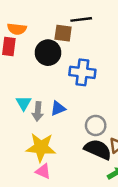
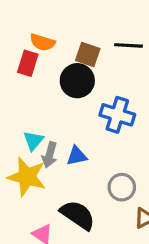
brown square: (63, 33) -> (88, 54), moved
yellow star: (41, 147) -> (27, 177), moved
black semicircle: (98, 149) -> (78, 215), moved

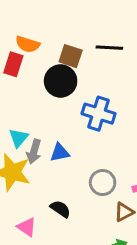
black semicircle: (78, 215) -> (60, 209), size x0.6

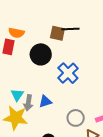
brown square: (71, 56) -> (57, 33), moved
blue cross: (99, 114) -> (68, 73), turned 35

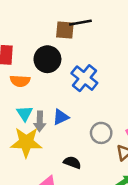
orange semicircle: (16, 33) -> (20, 81), moved

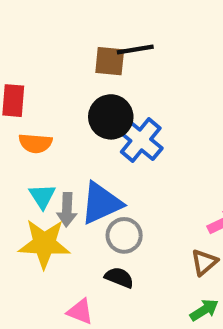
black circle: (47, 59) -> (111, 117), moved
blue triangle: (61, 117) -> (101, 203), size x1.6
gray circle: (101, 133) -> (124, 235), moved

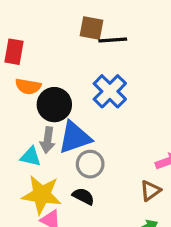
black line: (135, 50) -> (113, 40), moved
black circle: (111, 117) -> (54, 105), moved
cyan triangle: (42, 196) -> (31, 157), moved, turned -50
yellow star: (44, 244) -> (42, 195), moved

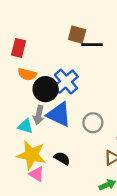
blue cross: (110, 91) -> (66, 82), moved
blue triangle: (75, 137) -> (59, 114), turned 40
gray circle: (90, 164) -> (93, 123), moved

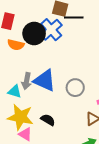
blue cross: (66, 82) -> (51, 30), moved
black circle: (46, 89) -> (34, 33), moved

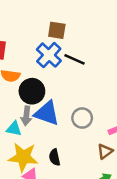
black line: (74, 17) -> (74, 59), moved, turned 30
black circle: (34, 33) -> (32, 91), moved
black semicircle: (48, 120) -> (55, 157), turned -128

